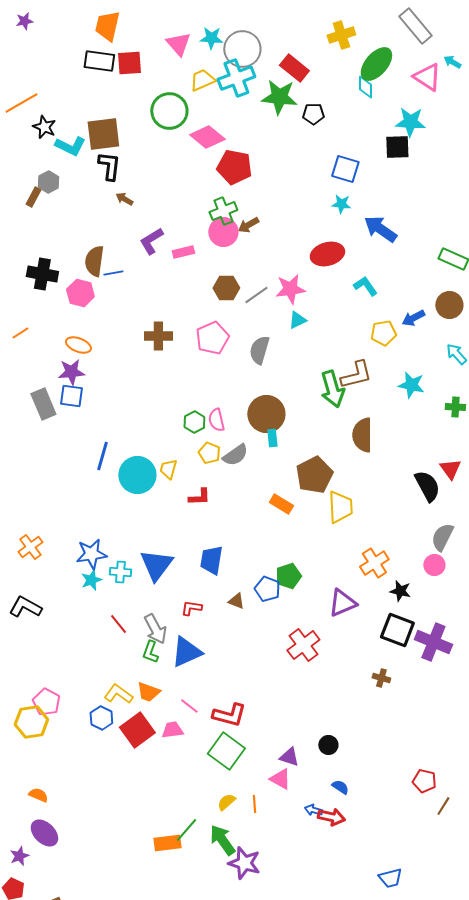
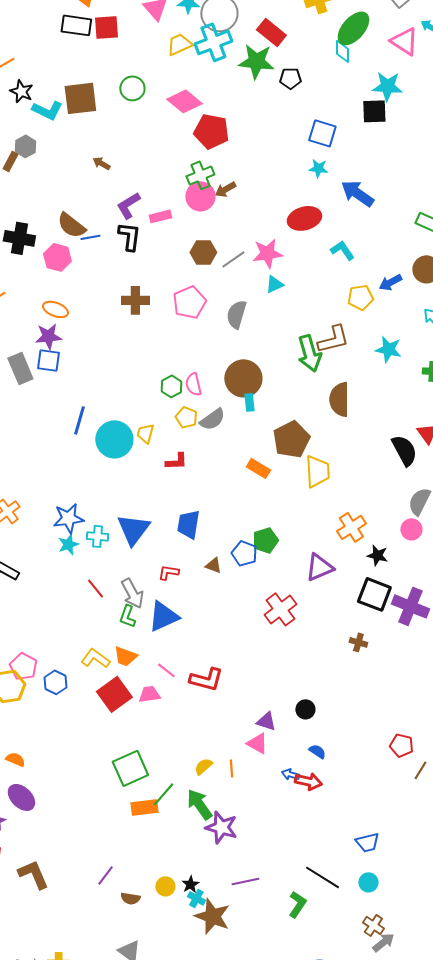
green circle: (169, 111) -> (132, 88), moved, size x0.7
black L-shape: (109, 166) -> (129, 236), moved
brown semicircle: (94, 261) -> (71, 225), turned -60
blue hexagon: (101, 718) -> (55, 682), moved
green square: (226, 751) -> (130, 768), moved, turned 30

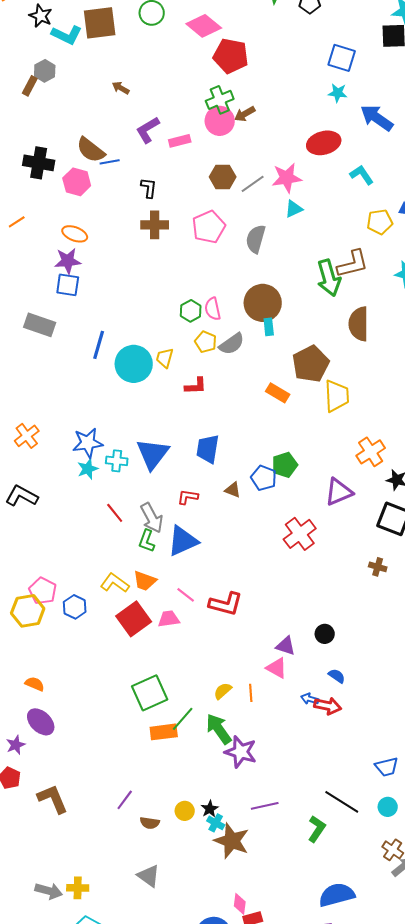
black L-shape: (129, 236) -> (149, 188), moved, size x0.7
gray rectangle: (20, 368) -> (40, 325), moved, turned -48

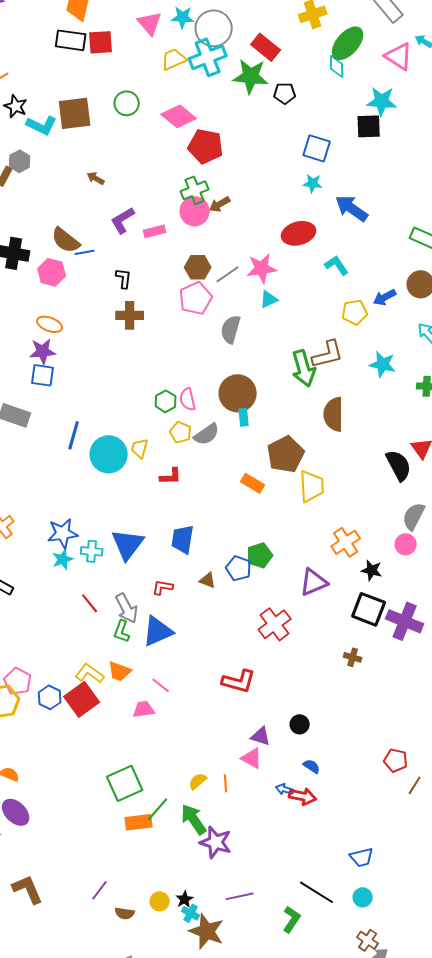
pink pentagon: (209, 227) -> (196, 298), moved
red L-shape: (226, 604) -> (239, 681), moved
red square: (134, 619) -> (82, 699), moved

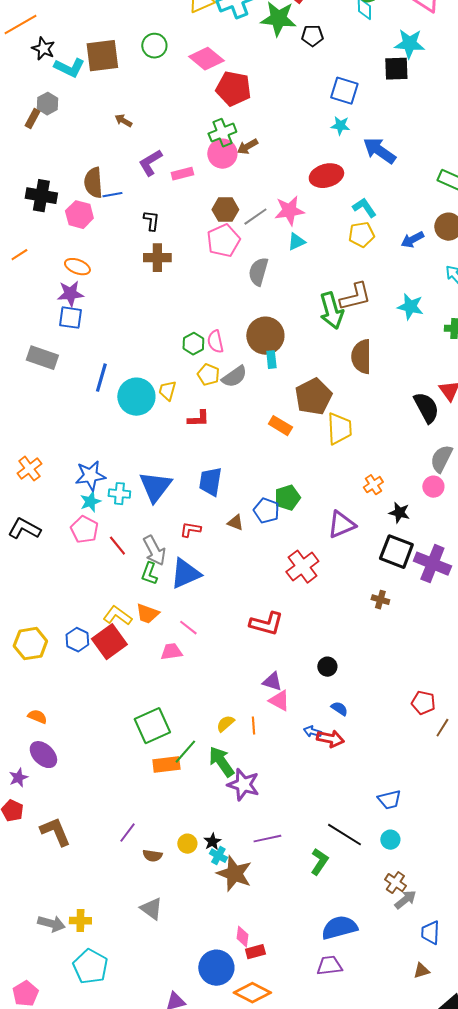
brown semicircle: (66, 240) -> (93, 183), turned 48
yellow pentagon: (355, 312) -> (361, 235), moved
orange cross: (346, 542) -> (373, 485), size x0.7
pink pentagon: (18, 681) -> (84, 530), moved
purple triangle: (261, 736) -> (272, 682), moved

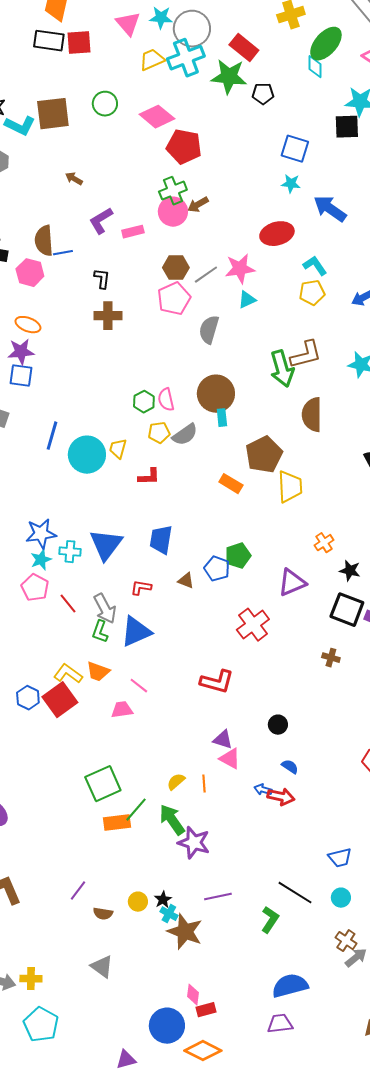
yellow pentagon: (208, 375) -> (159, 433), turned -30

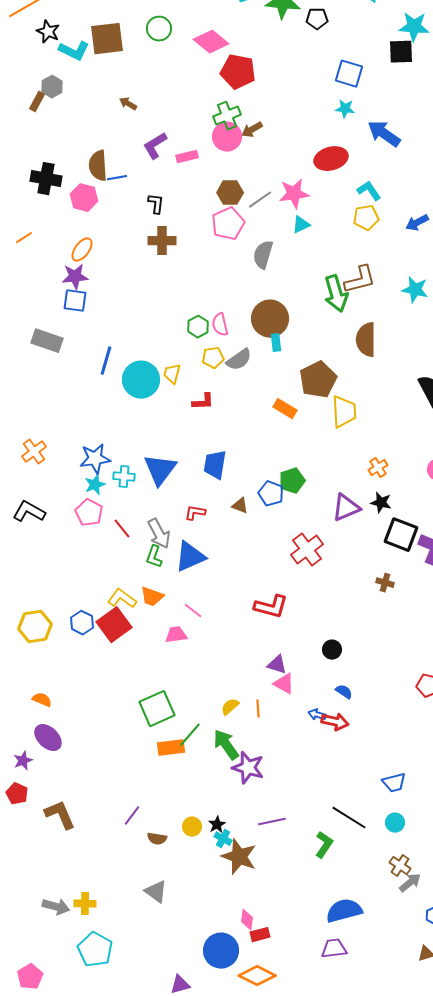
orange ellipse: (28, 325) -> (82, 250), turned -75
black star: (350, 571) -> (381, 503), moved

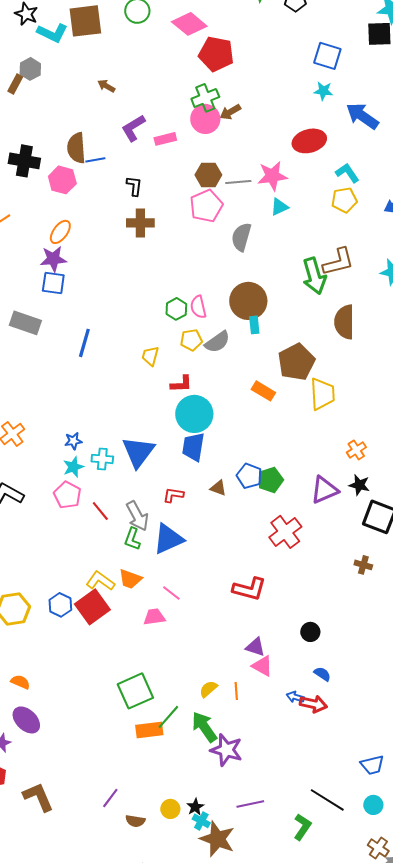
gray line: (260, 200) -> (238, 182), turned 30
cyan circle: (141, 380) -> (194, 414), moved
blue star: (95, 459) -> (73, 441), size x0.6
green pentagon: (292, 481) -> (270, 480), moved

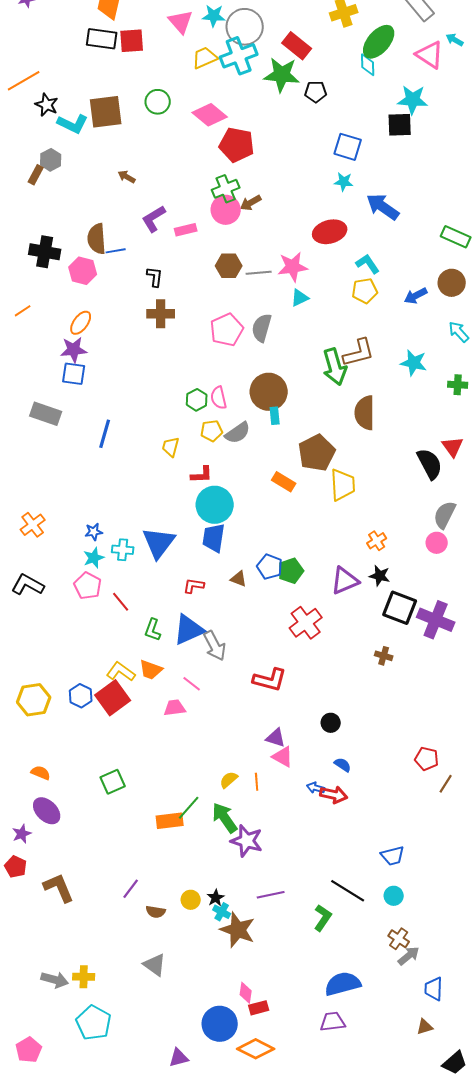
pink pentagon: (206, 206) -> (227, 330), moved
gray arrow: (137, 516) -> (215, 646), moved
green square: (135, 691) -> (113, 782), moved, size x0.7

